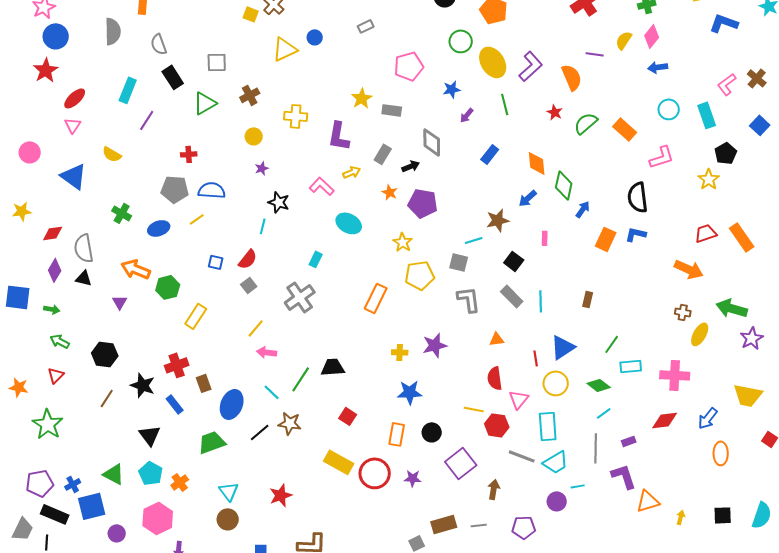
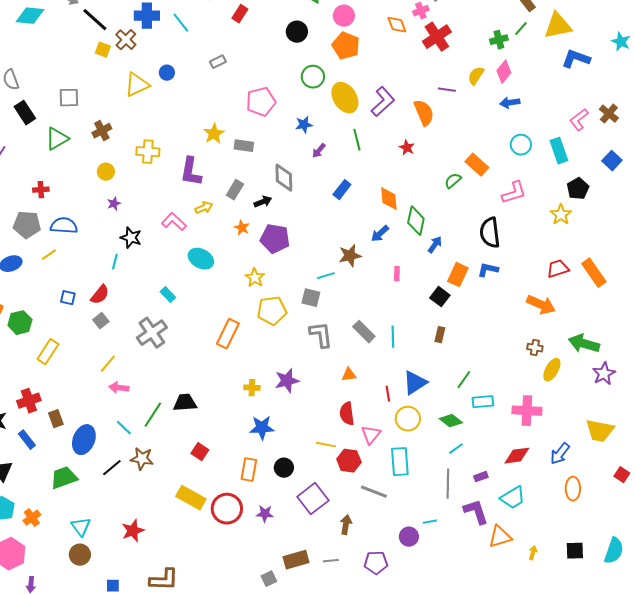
green semicircle: (586, 123) -> (453, 181), moved, size x0.7
cyan rectangle: (316, 259) -> (168, 295), turned -70
black square: (514, 261) -> (440, 297), moved
cyan trapezoid: (556, 462) -> (513, 498), moved

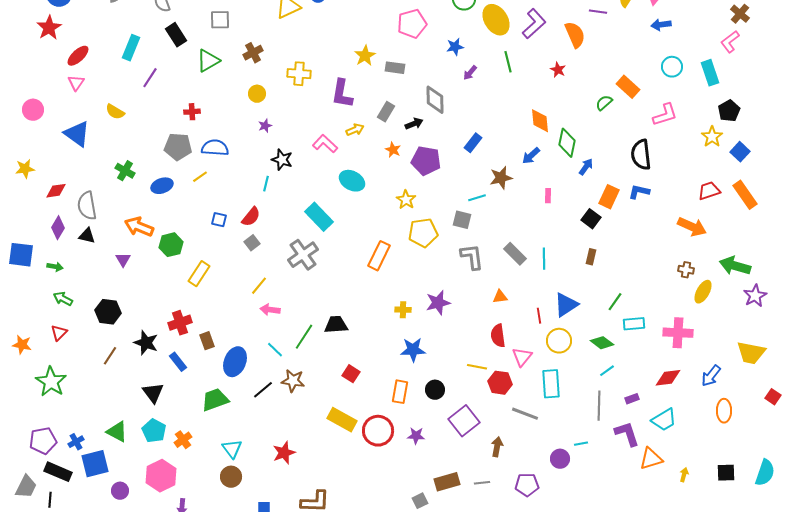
brown cross: (609, 114) -> (740, 14), moved
blue square: (612, 161) -> (740, 152), moved
blue rectangle: (342, 190) -> (473, 143), moved
cyan rectangle: (168, 295) -> (319, 217), size x1.8

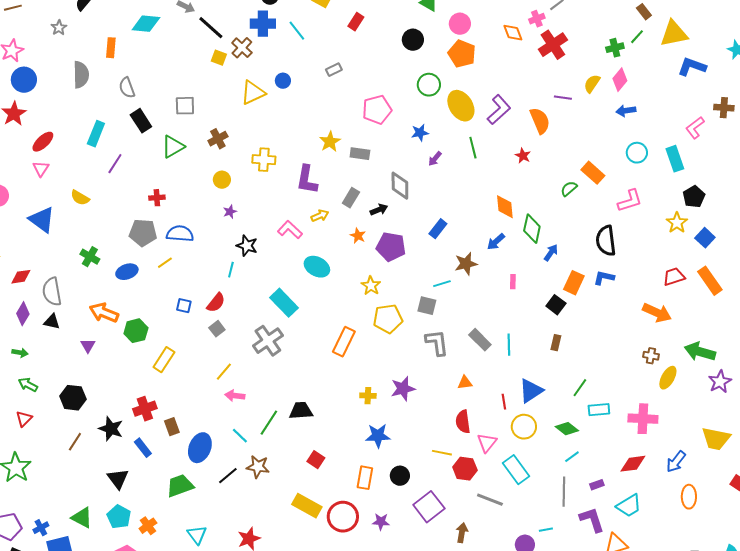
brown cross: (740, 14) -> (724, 108), moved, turned -36
cyan rectangle: (551, 384) -> (516, 470), turned -32

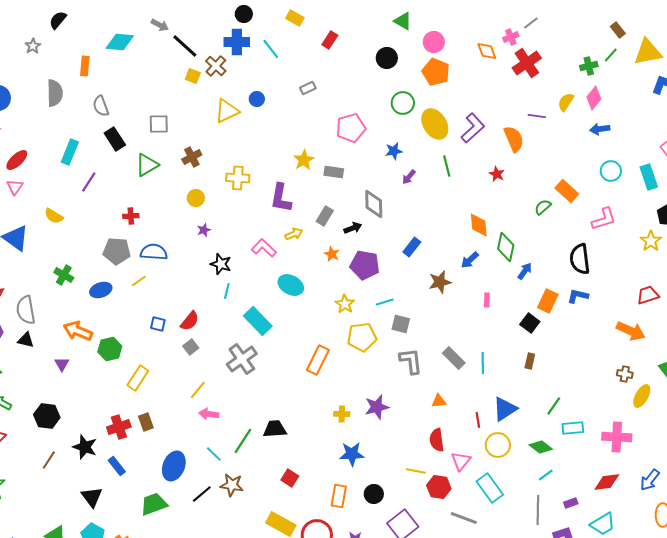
cyan line: (231, 270) -> (227, 291), moved
cyan line: (442, 284) -> (385, 302), moved
brown rectangle: (172, 427) -> (146, 422), moved

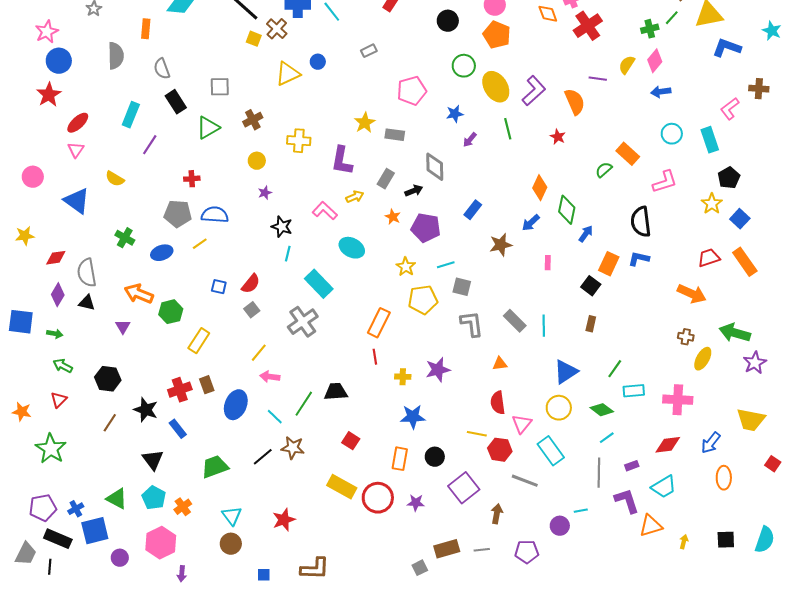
orange diamond: (479, 225) -> (540, 188), turned 30
red line: (478, 420) -> (375, 357), moved
blue ellipse: (174, 466) -> (236, 405), moved

